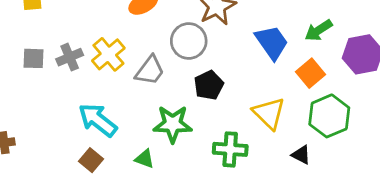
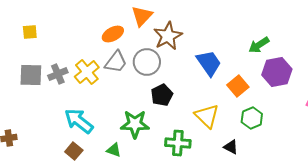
green arrow: (319, 30) -> (259, 45), moved
gray square: (33, 58) -> (31, 75), size x1.4
gray trapezoid: (150, 70) -> (116, 62), moved
green hexagon: (329, 116) -> (252, 118), size x0.7

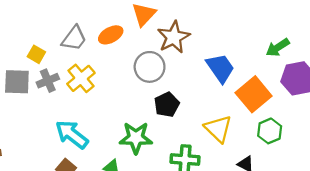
yellow square: (30, 32) -> (36, 54), moved, turned 35
gray trapezoid: (116, 62) -> (74, 38), moved
orange square: (238, 86) -> (254, 94), size x1.4

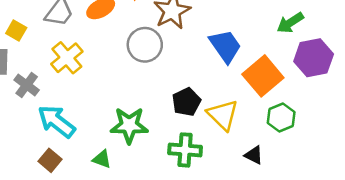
gray cross: (48, 81) -> (27, 85), moved, turned -30
black pentagon: (167, 105) -> (186, 102), moved

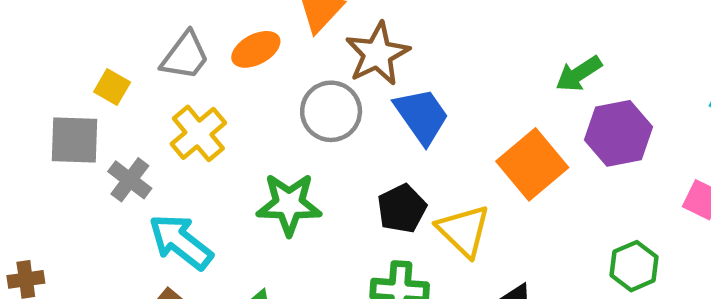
blue trapezoid: (225, 46) -> (422, 116), moved
green hexagon: (281, 117) -> (634, 266), moved
green star: (129, 125) -> (289, 204), moved

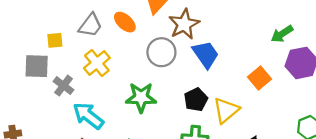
orange ellipse: (256, 49) -> (125, 22), turned 70
yellow square: (112, 87) -> (55, 40), turned -35
orange square: (532, 164) -> (259, 78), size x0.7
yellow triangle: (464, 231) -> (226, 110), turned 36

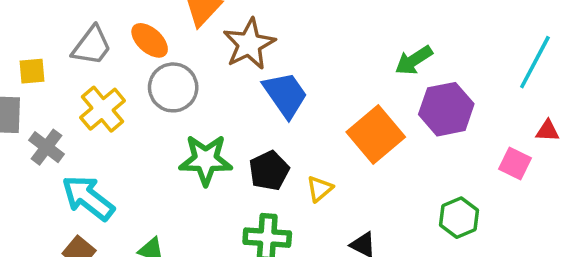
gray circle: (161, 52) -> (173, 87), moved
orange square: (259, 78) -> (376, 134), size x1.4
green star: (141, 97) -> (206, 160), moved
yellow triangle: (226, 110) -> (320, 189), size x0.6

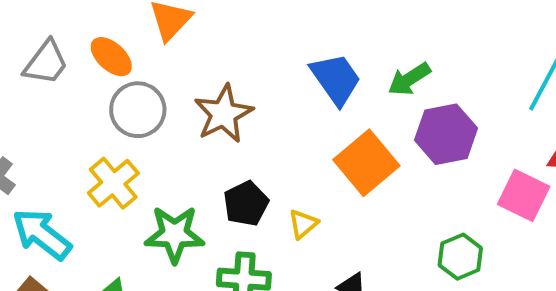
brown star: (249, 44) -> (224, 114), moved
blue trapezoid: (285, 95) -> (336, 79), moved
yellow cross: (103, 109) -> (113, 183), moved
green star: (206, 160) -> (175, 234), moved
pink square: (515, 163) -> (524, 195), size x1.4

